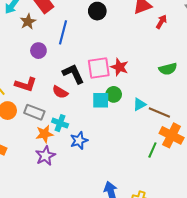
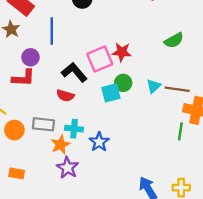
red L-shape: (26, 84) -> (23, 78), moved

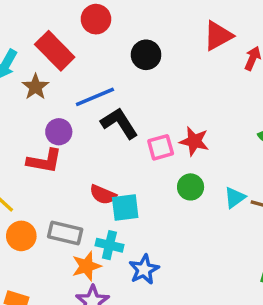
blue line: (52, 31) -> (95, 97), turned 60
pink square: (100, 59) -> (161, 147), size x0.7
black L-shape: (74, 72) -> (119, 123), moved
cyan square: (111, 93) -> (125, 208), moved

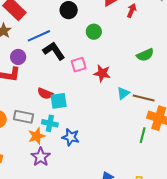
red star: (194, 141) -> (102, 73), moved
green circle: (191, 187) -> (94, 32), moved
blue star: (144, 269) -> (71, 137), turned -30

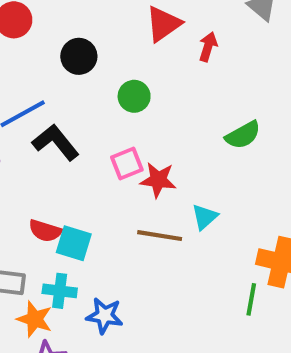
pink square: (79, 65) -> (127, 164), moved
brown line: (144, 98) -> (160, 236), moved
cyan square: (59, 101) -> (74, 243), turned 30
orange star: (37, 136) -> (35, 319), turned -30

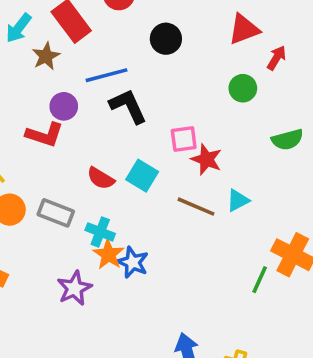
green circle: (134, 96) -> (243, 88), moved
cyan square: (74, 243) -> (142, 176), moved
orange star: (35, 319) -> (109, 254), moved

